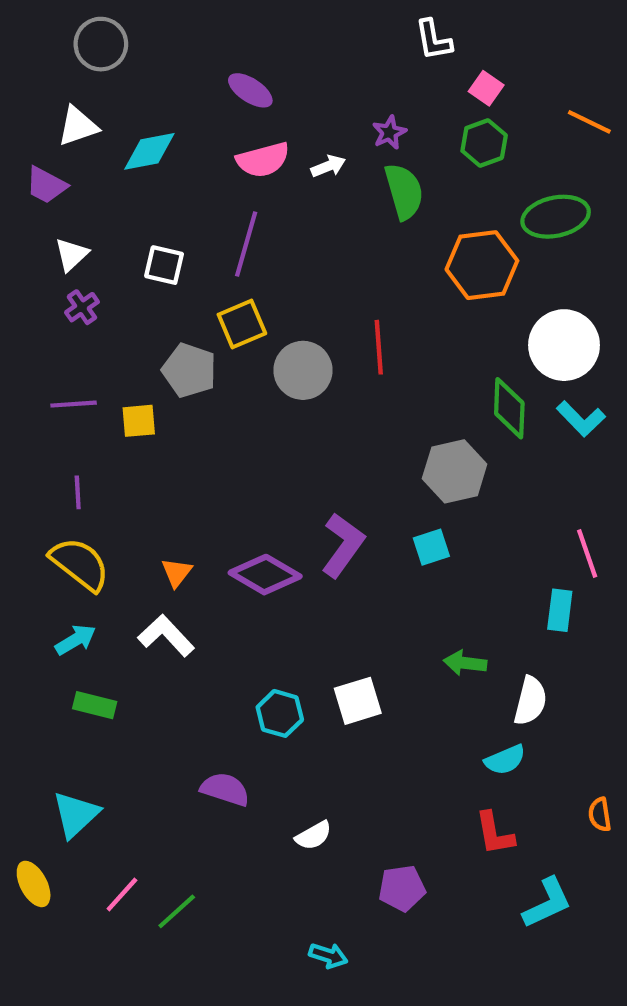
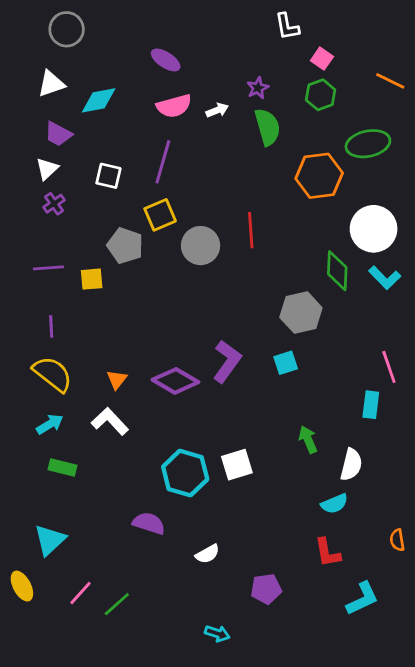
purple trapezoid: (46, 185) -> (58, 134), moved
green arrow: (465, 663) -> (308, 440), turned 60
cyan hexagon: (280, 713) -> (185, 473), size x1.5

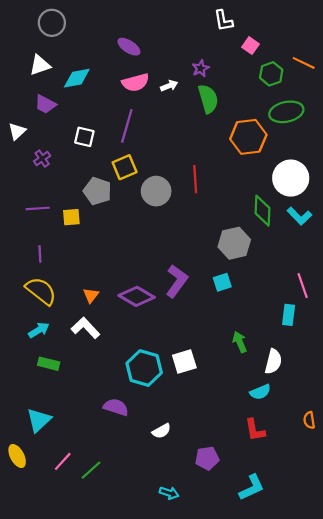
green hexagon: (321, 95) -> (271, 74), moved
white triangle: (47, 169) -> (17, 131), moved
cyan L-shape: (362, 599) -> (252, 487), moved

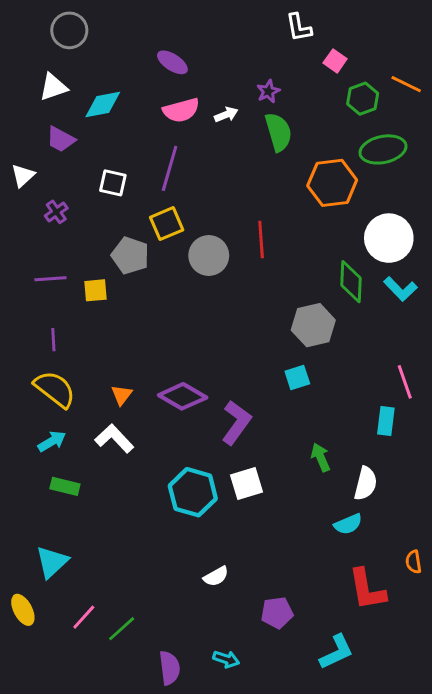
purple L-shape: (177, 281) -> (236, 422), moved
purple semicircle: (116, 407) -> (170, 668), moved, turned 65
red L-shape: (255, 430) -> (367, 589), moved, size x1.4

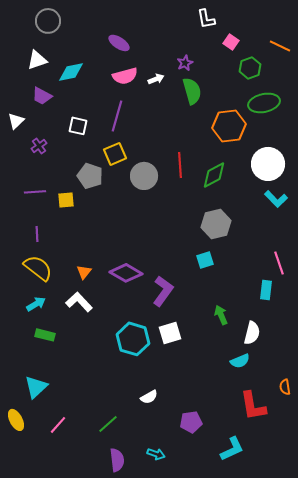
orange line: (406, 84) -> (280, 46), moved
green diamond: (351, 282) -> (214, 175), moved, turned 60
green line: (122, 629) -> (108, 424), moved

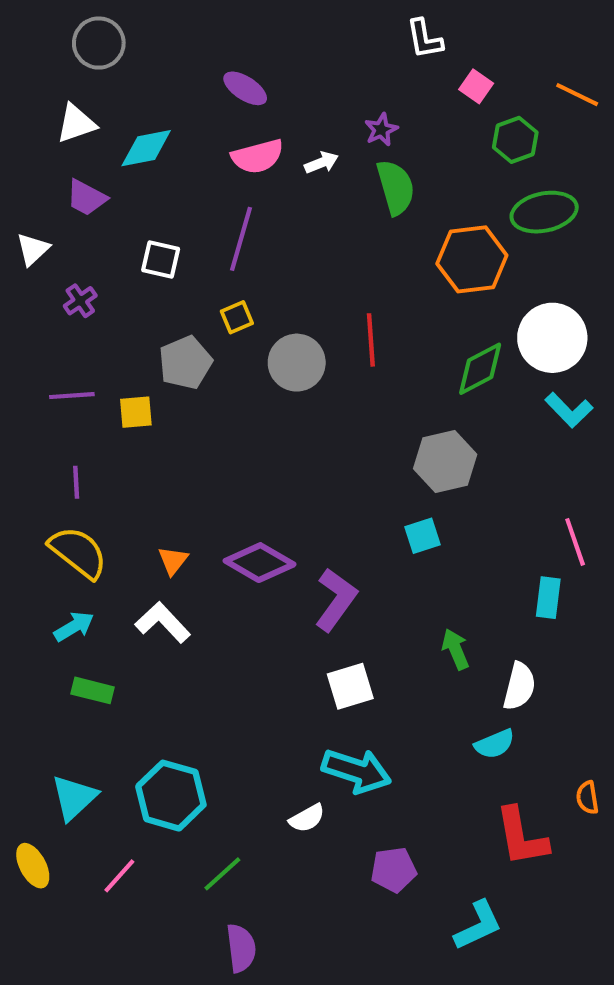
yellow square: (115, 154) -> (237, 317), size x0.7
green diamond: (214, 175) -> (480, 369), moved
gray pentagon: (90, 176) -> (185, 363), turned 30
cyan hexagon: (133, 339) -> (171, 796), moved
cyan arrow: (156, 454) -> (356, 771), moved, size x1.8

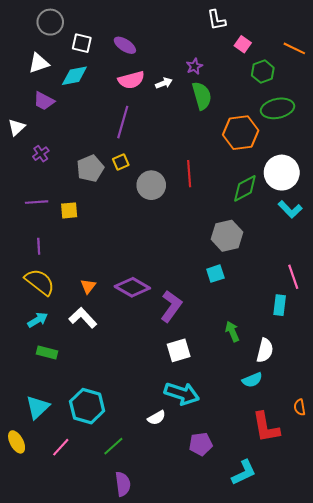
white square: (161, 259) -> (82, 43), moved
gray pentagon: (185, 363) -> (90, 168), moved

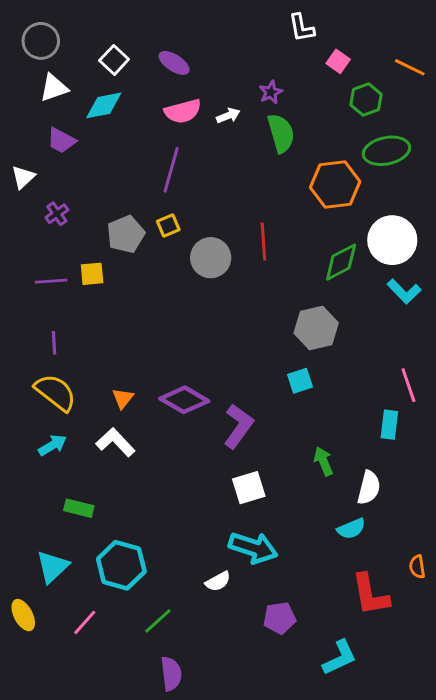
gray circle: (50, 22) -> (41, 41), moved
white square: (82, 43) -> (114, 60), turned 30
yellow square: (69, 210) -> (92, 274), moved
green rectangle: (47, 352) -> (79, 508), moved

